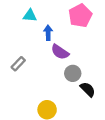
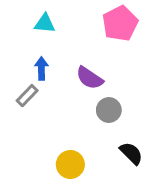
blue arrow: (48, 33) -> (42, 68), moved
black semicircle: (88, 89) -> (131, 153), moved

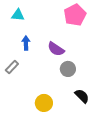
cyan triangle: (45, 23) -> (18, 15), moved
gray rectangle: (27, 96) -> (12, 67), moved

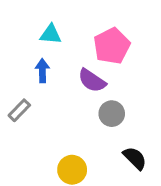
cyan triangle: (18, 15) -> (51, 34), moved
pink pentagon: (75, 15) -> (112, 46), moved

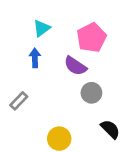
cyan triangle: (51, 34) -> (42, 28), turned -42
gray rectangle: (19, 110) -> (19, 101), moved

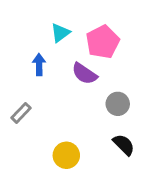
cyan triangle: (42, 28) -> (60, 33), moved
gray circle: (91, 93) -> (118, 104), moved

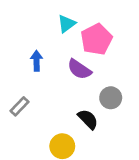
cyan triangle: (60, 33) -> (67, 24), moved
black semicircle: (124, 145) -> (88, 119), moved

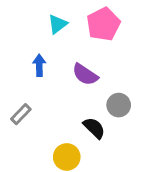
cyan triangle: (67, 24) -> (58, 24), moved
pink pentagon: (96, 39) -> (103, 24), moved

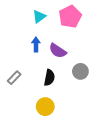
blue arrow: (39, 65) -> (36, 45), moved
black semicircle: (94, 128) -> (49, 78), moved, turned 56

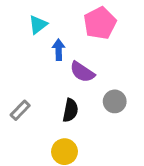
cyan triangle: (39, 17) -> (38, 25), moved
blue arrow: (36, 45) -> (59, 50), moved

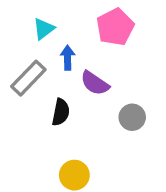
gray rectangle: (20, 110) -> (28, 78), moved, size x1.5
black semicircle: (70, 110) -> (61, 112), moved

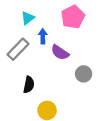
black semicircle: (61, 112) -> (29, 85), moved

